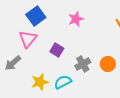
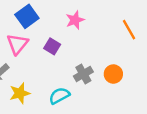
purple square: (57, 50) -> (52, 46), moved
yellow star: (40, 82) -> (20, 93), moved

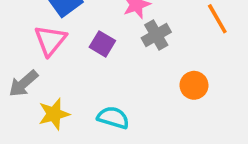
gray cross: (83, 74) -> (156, 35), moved
cyan semicircle: (59, 96) -> (113, 118), turned 45

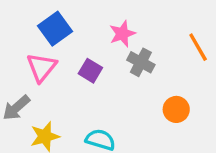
gray cross: (156, 35) -> (141, 62), turned -32

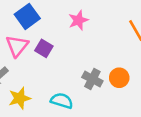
gray cross: (141, 62) -> (92, 79), moved
purple square: (90, 71) -> (44, 48), moved

